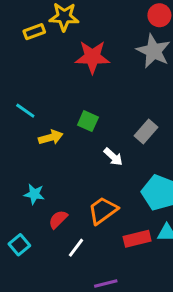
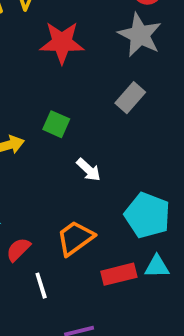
gray rectangle: (146, 131) -> (130, 98), moved
white line: (76, 248) -> (41, 286), turned -54

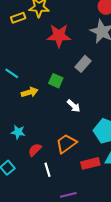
gray rectangle: (130, 98) -> (83, 64), moved

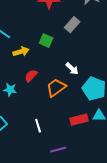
white arrow: (74, 106) -> (72, 69), moved
orange trapezoid: (66, 144) -> (56, 88), moved
red semicircle: (35, 150) -> (31, 76), moved

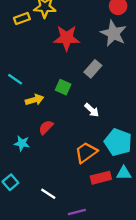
white arrow: (72, 69) -> (92, 110), moved
orange trapezoid: (56, 88) -> (86, 152), moved
white line: (38, 126) -> (48, 194), moved, turned -40

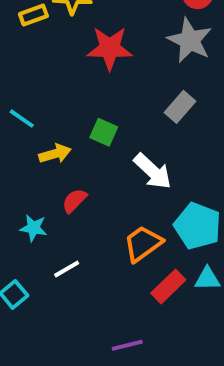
gray rectangle: (93, 69) -> (180, 107), moved
white arrow: (92, 110) -> (153, 171), size x1.5
red rectangle: (101, 178) -> (168, 287), turned -30
white line: (48, 194) -> (67, 269), moved, turned -63

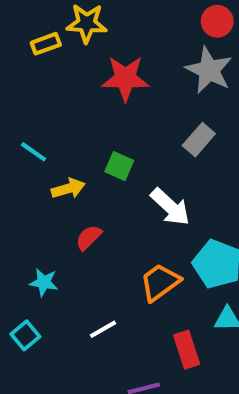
cyan star: (33, 228) -> (44, 282), moved
white line: (67, 269) -> (103, 329), moved
red rectangle: (168, 287) -> (187, 350), moved, turned -64

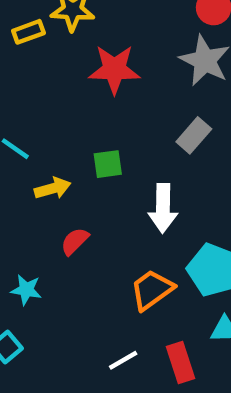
green square: (119, 166) -> (108, 164), turned -32
white arrow: (170, 207) -> (163, 208), turned 48
white line: (103, 329) -> (123, 360), moved

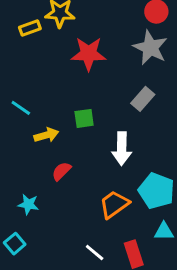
white line: (123, 360) -> (95, 253), turned 70

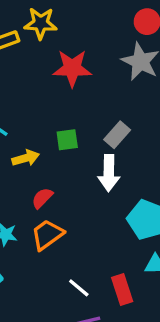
gray rectangle: (143, 99) -> (117, 135), moved
orange trapezoid: (114, 204) -> (47, 235), moved

